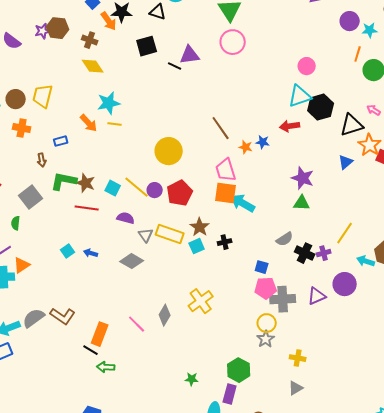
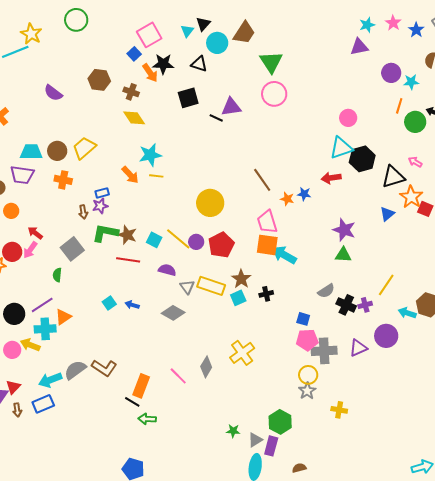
purple star: (43, 31) -> (100, 206), moved
yellow trapezoid: (43, 96) -> (84, 148), turned 35
gray triangle: (296, 388) -> (255, 440), moved

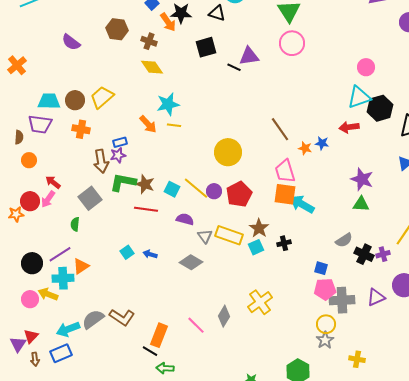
brown arrow: (83, 212) -> (101, 161), size x1.6

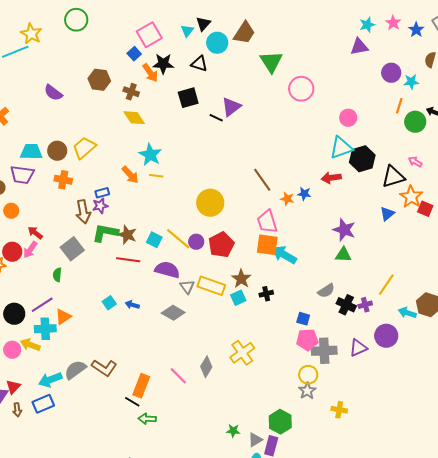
pink circle: (292, 43) -> (301, 89), moved
purple triangle: (249, 56) -> (231, 107), turned -30
cyan star: (168, 104) -> (150, 155), turned -30
purple semicircle: (185, 219) -> (167, 270), size x1.4

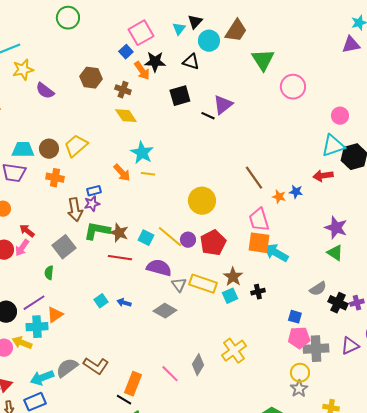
yellow star: (31, 34) -> (23, 70), moved, turned 30
green triangle: (343, 255) -> (335, 253), turned 30

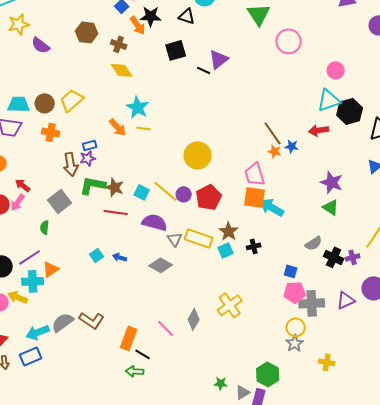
brown line: (254, 178) -> (273, 133), moved
black line: (124, 400) -> (143, 354), moved

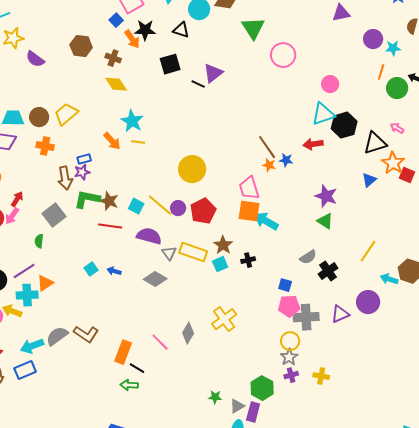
red arrow: (23, 185) -> (17, 199), turned 84
black cross: (334, 257) -> (328, 271), turned 30
purple cross: (353, 257) -> (291, 375), moved

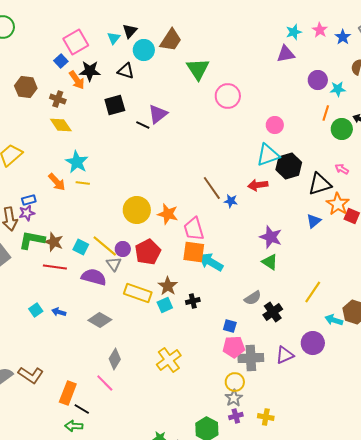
orange star: (269, 165) -> (168, 214), moved, size x1.5
gray triangle: (169, 253) -> (114, 264), moved
gray diamond: (188, 333) -> (115, 359), moved

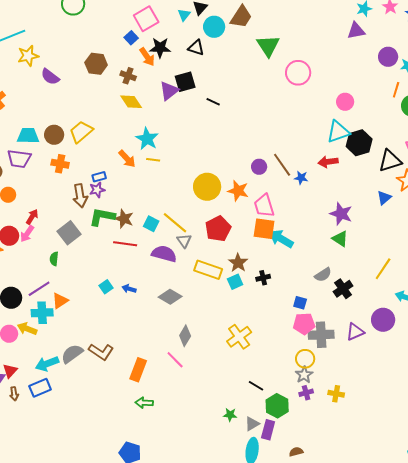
purple triangle: (158, 114) -> (169, 91), moved
purple circle: (123, 249) -> (259, 167), moved
black line: (82, 409) -> (256, 386), moved

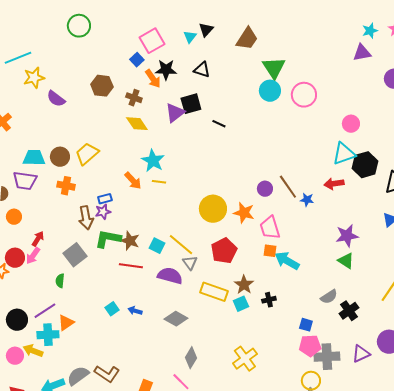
cyan circle: (214, 27) -> (270, 91), moved
purple star: (341, 214) -> (347, 236), turned -30
orange square: (264, 229) -> (270, 251), size x0.6

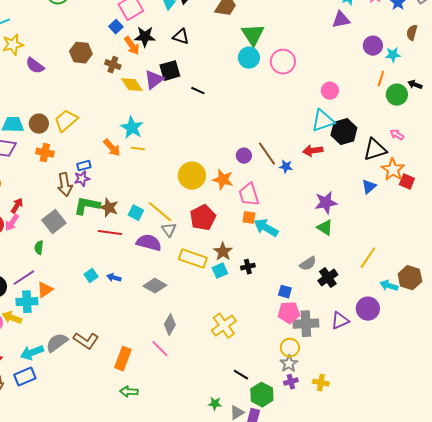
yellow diamond: (137, 124) -> (132, 85), moved

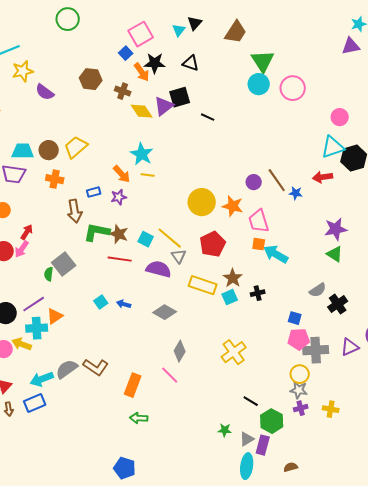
purple star: (82, 179) -> (119, 197), moved
gray square: (54, 222) -> (64, 264), moved
gray star: (289, 364) -> (299, 390), turned -30

